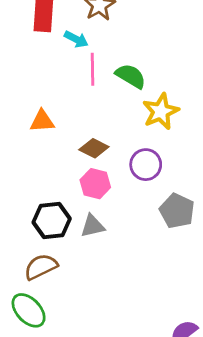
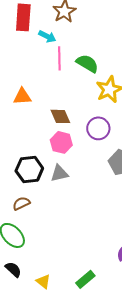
brown diamond: (94, 148) -> (60, 116), turned 40
brown semicircle: (41, 267) -> (21, 203), size x0.7

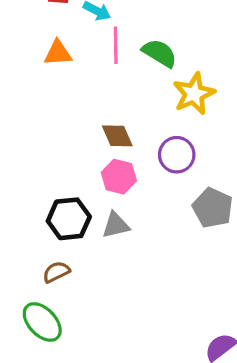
orange triangle: (22, 96) -> (58, 53), moved

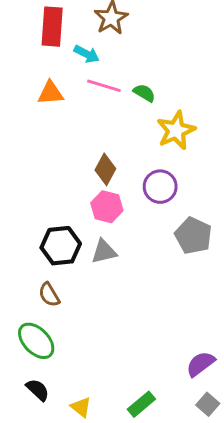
pink line: (116, 45) -> (104, 86), turned -72
green semicircle: (159, 53) -> (144, 93), size x0.7
brown diamond: (117, 136) -> (105, 169), turned 52
brown semicircle: (56, 272) -> (49, 295), turned -95

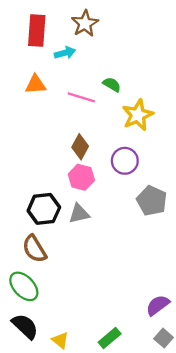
cyan arrow: (87, 54) -> (65, 53), turned -42
pink line: (104, 86) -> (81, 97), moved
brown semicircle: (49, 295) -> (34, 249), size x1.4
black semicircle: (38, 390) -> (25, 326), size x1.4

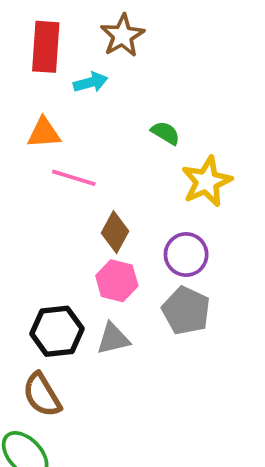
pink line: (81, 97) -> (74, 178), moved
gray pentagon: (152, 201) -> (186, 311), moved

